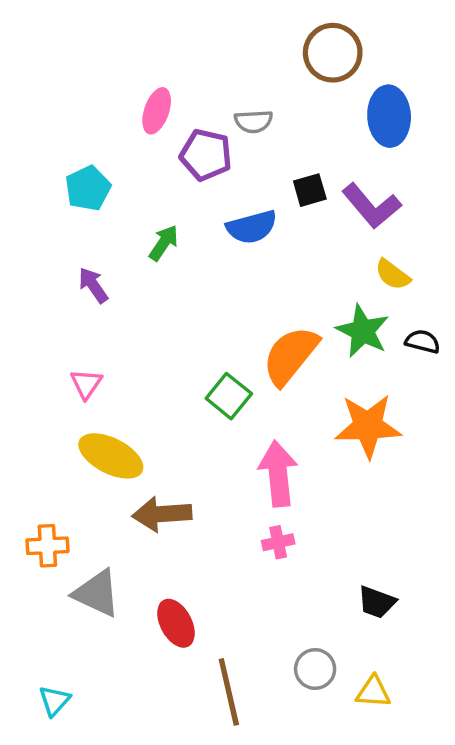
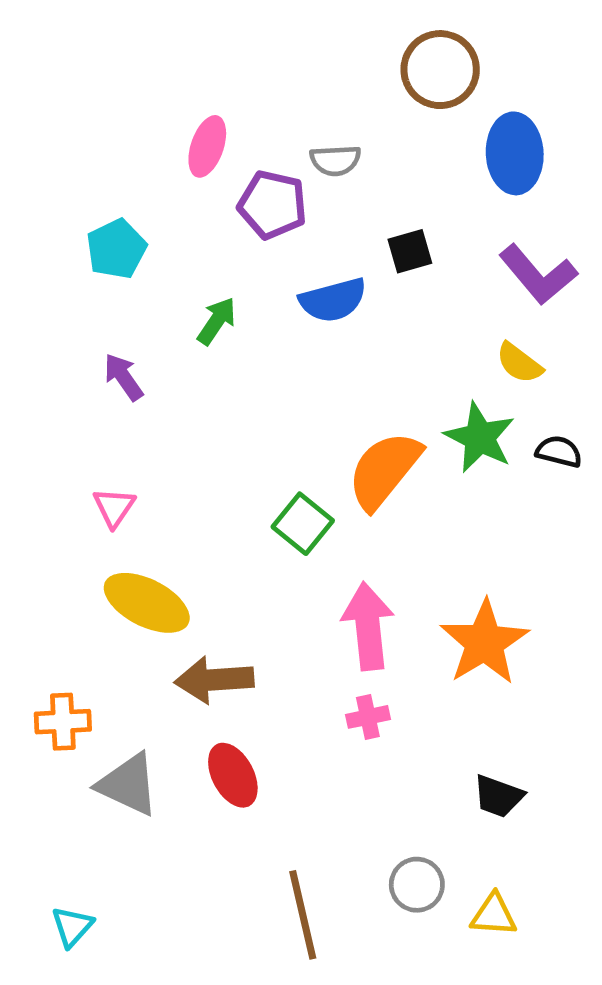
purple L-shape: (371, 206) -> (538, 275), moved
orange star: (368, 426) -> (484, 642), moved, turned -30
red ellipse: (176, 623) -> (233, 775), moved

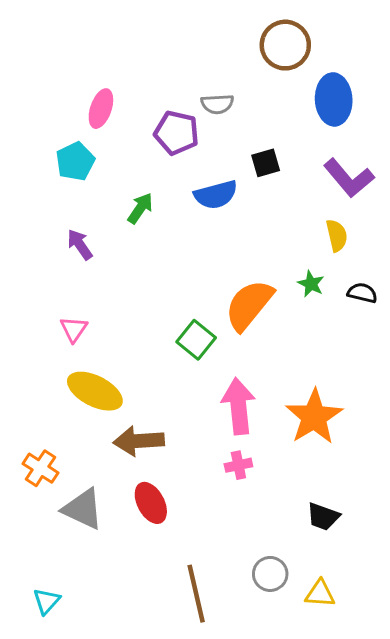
pink ellipse: (207, 146) -> (101, 109), moved
yellow semicircle: (519, 363) -> (337, 235), turned -140
green star: (480, 438) -> (311, 284), size x0.6
orange cross: (63, 722) -> (40, 468), turned 36

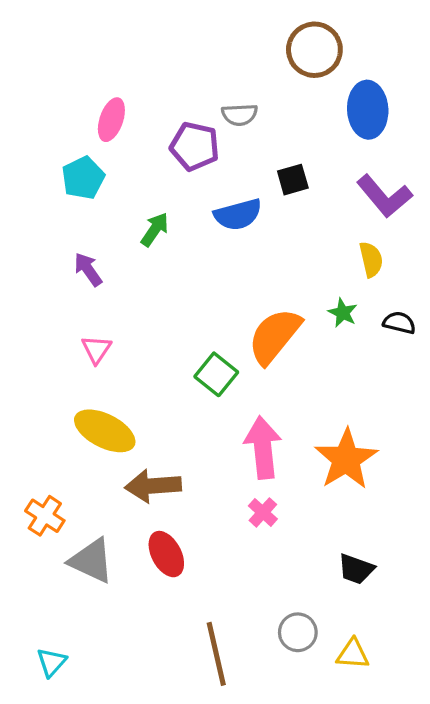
pink triangle: (74, 329) -> (96, 349), moved
pink cross: (238, 465) -> (263, 512), turned -36

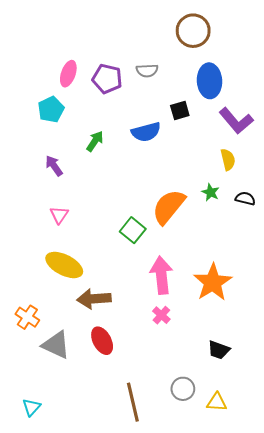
blue ellipse: (368, 110) -> (210, 81), moved
purple pentagon: (195, 146) -> (107, 79), moved

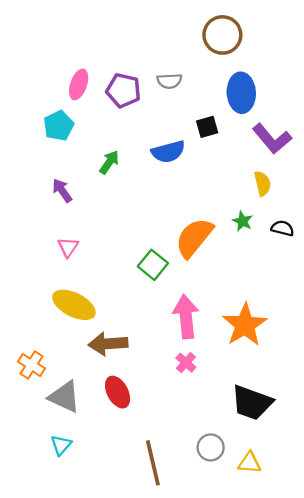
black trapezoid: (219, 350) -> (252, 403), size x1.6
cyan triangle: (31, 407) -> (61, 445), moved

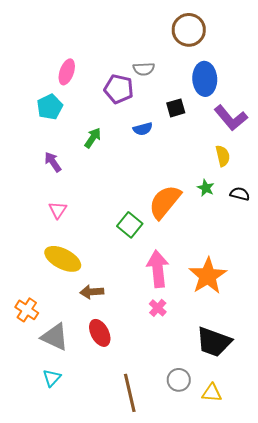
purple pentagon: (123, 90) -> (119, 89), moved
blue semicircle: (168, 152) -> (143, 129), size x0.7
brown arrow: (108, 344) -> (92, 292), size x0.7

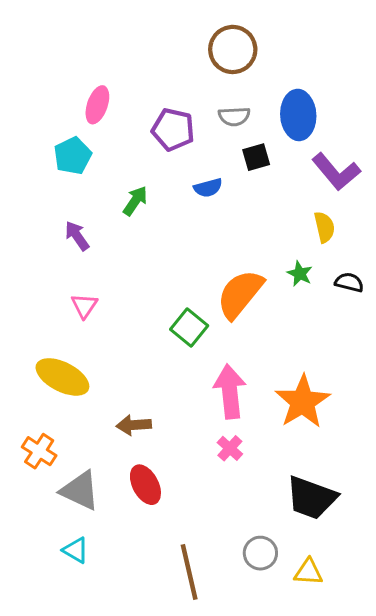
brown circle: (189, 30) -> (233, 49), moved
gray semicircle: (144, 69) -> (234, 116), moved
yellow ellipse: (63, 259) -> (62, 377), moved
cyan triangle: (52, 378) -> (76, 550), turned -42

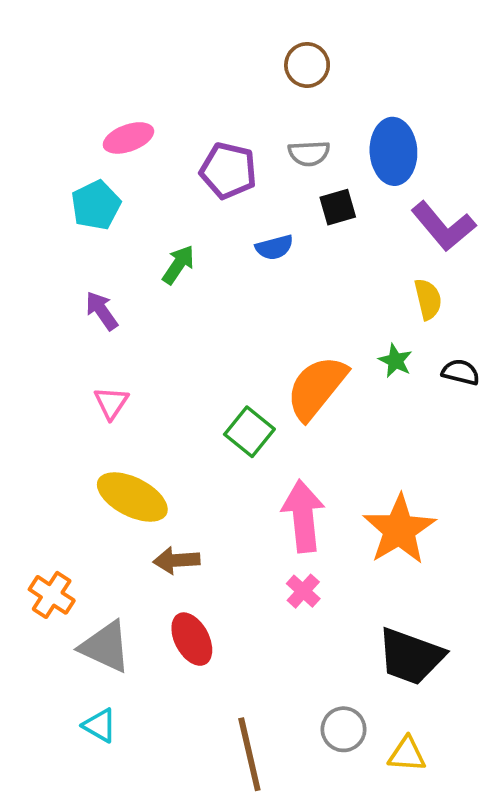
brown circle: (233, 49) -> (307, 65), size x0.7
pink ellipse: (97, 105) -> (128, 138), turned 51
yellow ellipse: (62, 377) -> (132, 497), moved

